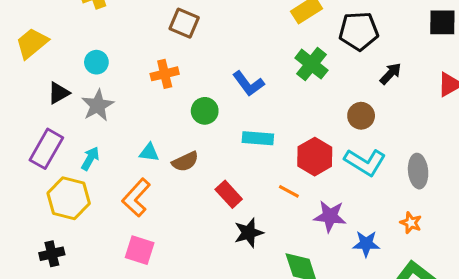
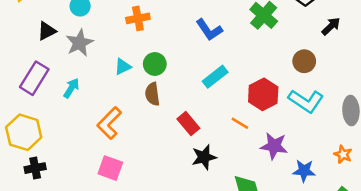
green circle: (205, 111) -> (155, 64), moved
cyan rectangle: (258, 138) -> (215, 77), turned -45
cyan triangle: (149, 152) -> (123, 67), moved, turned -36
brown semicircle: (185, 162) -> (152, 94), turned 105
yellow hexagon: (69, 198) -> (24, 132), moved

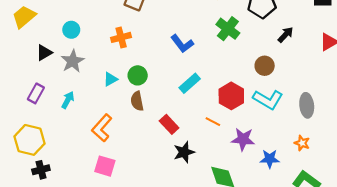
purple rectangle: (34, 78) -> (36, 93), size x0.7

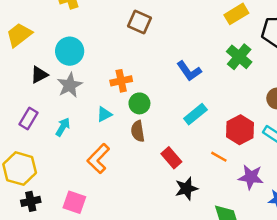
cyan circle: (71, 30) -> (70, 51), size x1.5
orange cross: (121, 37) -> (121, 81), moved
cyan triangle: (111, 79) -> (104, 114), moved
pink square: (105, 166) -> (74, 202), moved

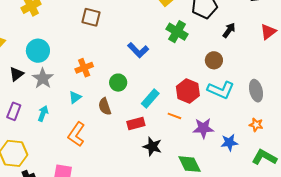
green circle: (139, 103) -> (118, 83), moved
cyan rectangle: (195, 114) -> (150, 98), moved
red rectangle: (171, 158) -> (136, 123), turned -54
black star: (186, 189) -> (152, 146), turned -30

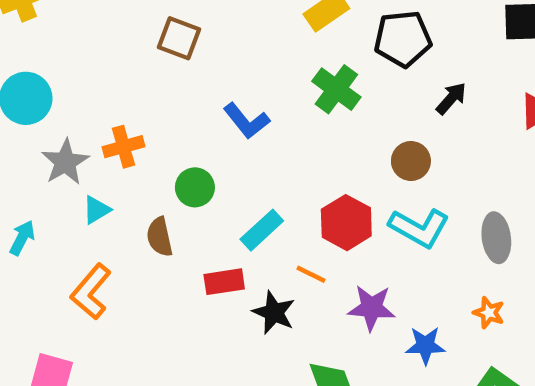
brown square: (91, 17) -> (179, 38), moved
gray star: (43, 78) -> (65, 162), moved
black star: (152, 146) -> (274, 313), moved

